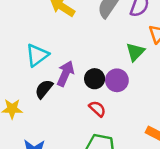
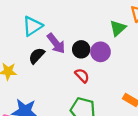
purple arrow: (65, 74) -> (56, 43), turned 115

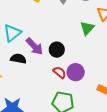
purple circle: (101, 52) -> (76, 72), moved
black semicircle: (37, 56) -> (18, 59), turned 63

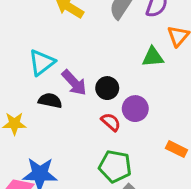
green triangle: (87, 28) -> (153, 57), turned 42
purple circle: (76, 72) -> (135, 109), moved

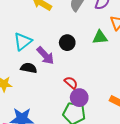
black circle: (107, 88) -> (67, 43), moved
purple circle: (135, 109) -> (79, 98), moved

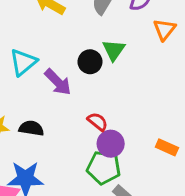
green triangle: (100, 37) -> (114, 50), moved, turned -49
black semicircle: (29, 68) -> (31, 128), moved

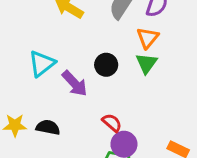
orange triangle: (165, 29) -> (148, 38), moved
green triangle: (114, 50) -> (146, 63), moved

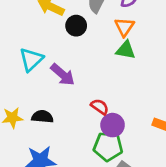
green triangle: (146, 63) -> (126, 50), turned -50
black circle: (106, 65) -> (76, 26), moved

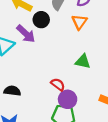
green triangle: (126, 50) -> (83, 61), moved
purple arrow: (63, 75) -> (26, 34), moved

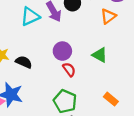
purple circle: (68, 99) -> (62, 51), moved

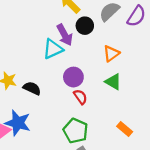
cyan triangle: (30, 16) -> (53, 49), moved
orange triangle: (108, 16) -> (111, 54), moved

